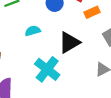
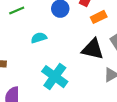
black triangle: (69, 43) -> (93, 49), moved, turned 45

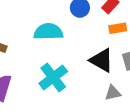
cyan semicircle: (39, 38) -> (48, 32), size x1.6

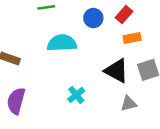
cyan cross: (53, 77) -> (76, 95), moved, size x0.6

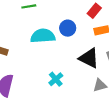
blue circle: (93, 18) -> (68, 28), moved

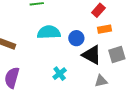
blue circle: (68, 28) -> (76, 38), moved

